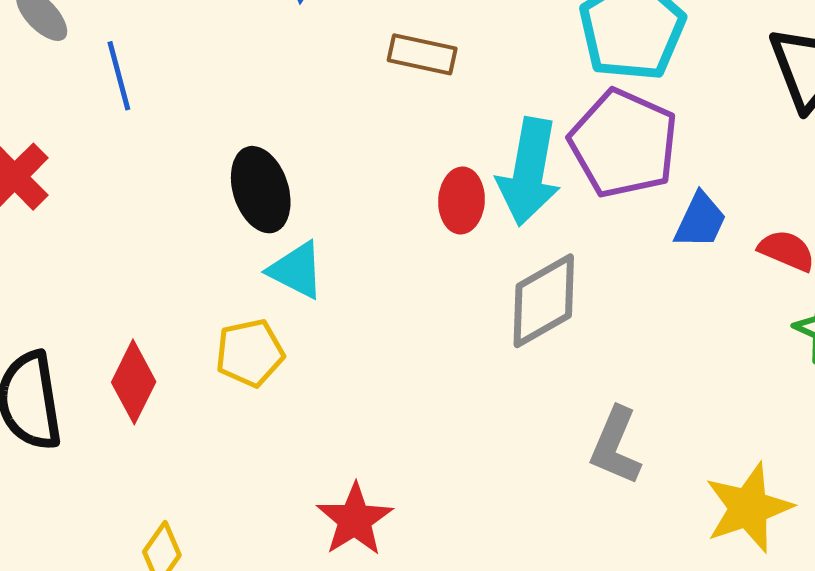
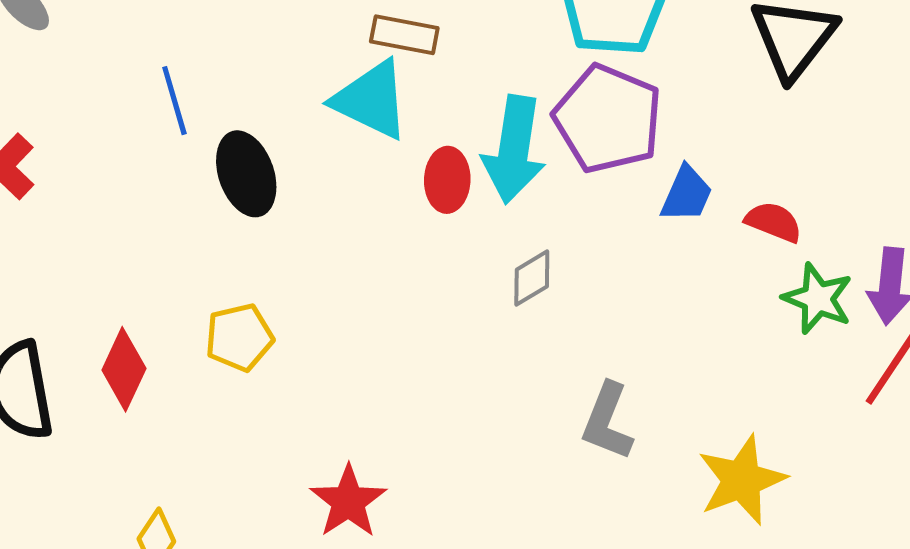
blue line: (119, 76) -> (174, 101), moved
cyan triangle: (296, 270) -> (371, 100), moved, size x1.4
gray diamond: (544, 301) -> (532, 278), size x0.6

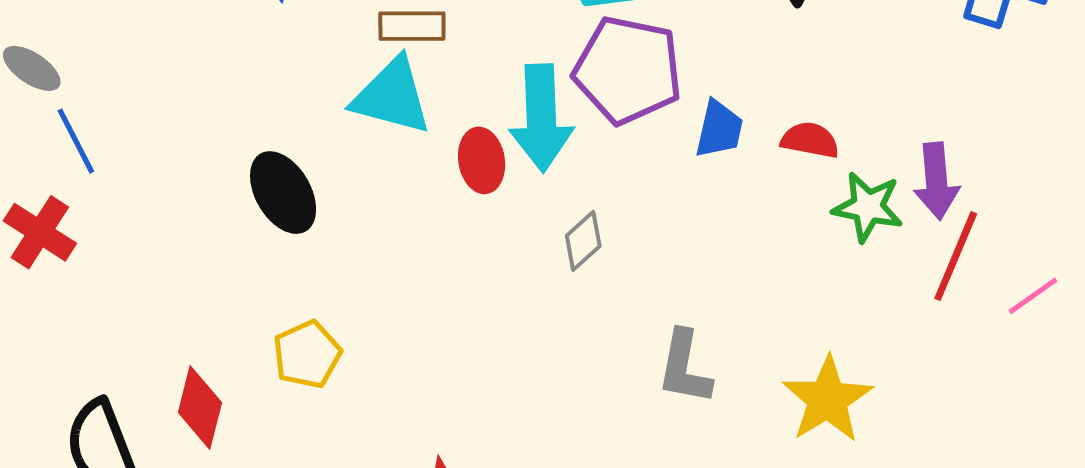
blue line: (174, 101) -> (76, 141), moved

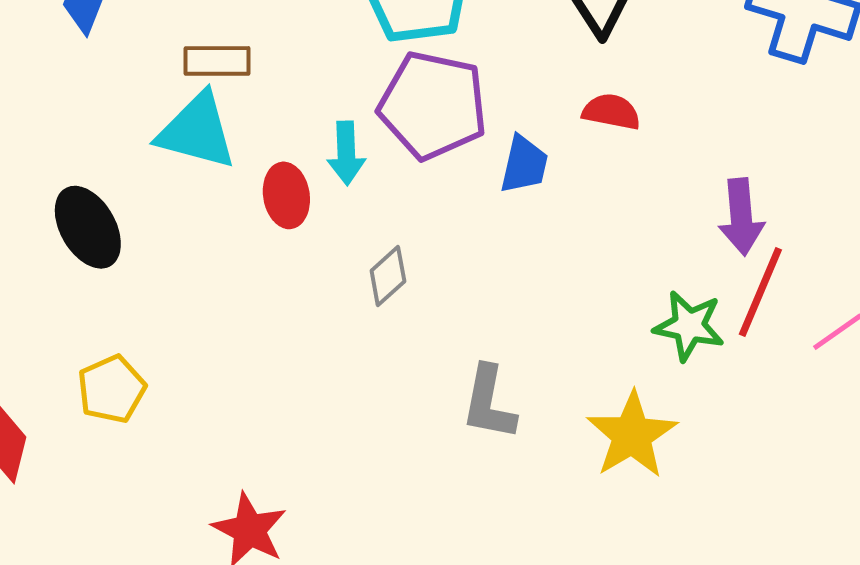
cyan arrow: (541, 118) -> (346, 153), size x0.6
red semicircle: (810, 140) -> (611, 112), moved
green star: (868, 207) -> (689, 326), moved

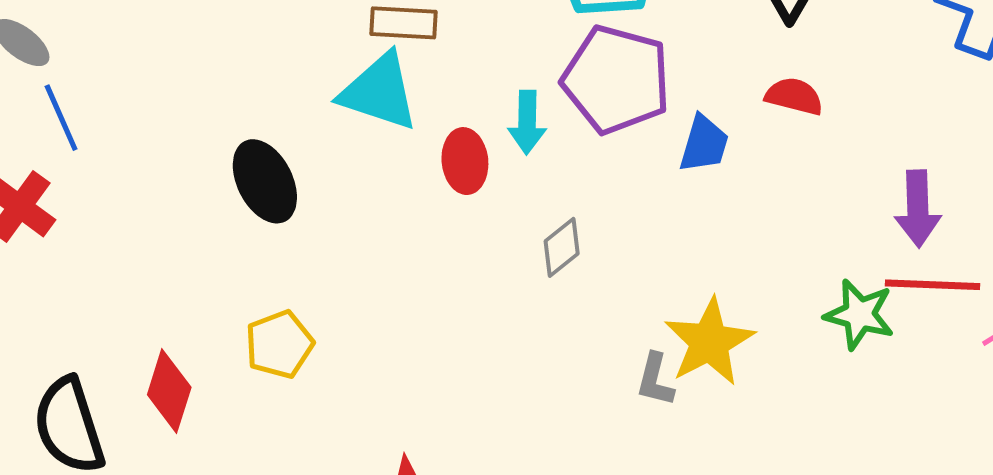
red line: (760, 292) -> (933, 285), turned 66
gray L-shape: (489, 403) -> (655, 380), size x0.7
yellow star: (632, 435) -> (709, 342), moved

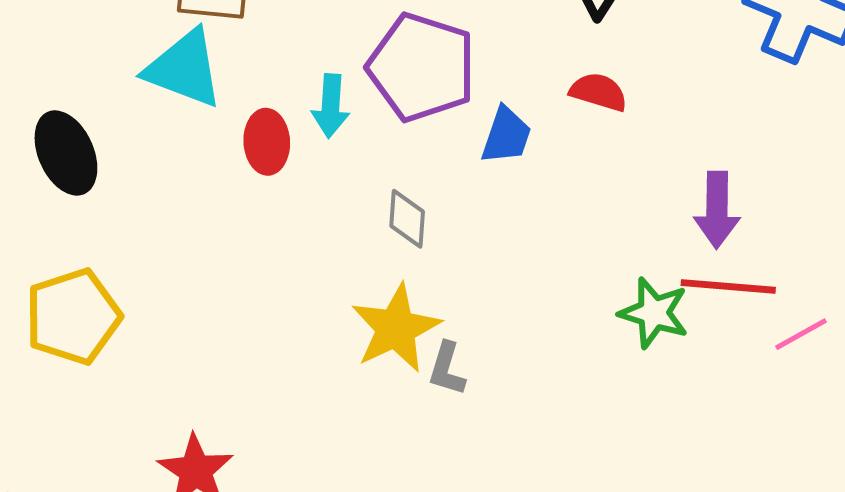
gray diamond: (562, 247) -> (407, 219), moved, turned -50
yellow star: (709, 342) -> (396, 328), moved
yellow pentagon: (279, 344) -> (73, 317), size x1.4

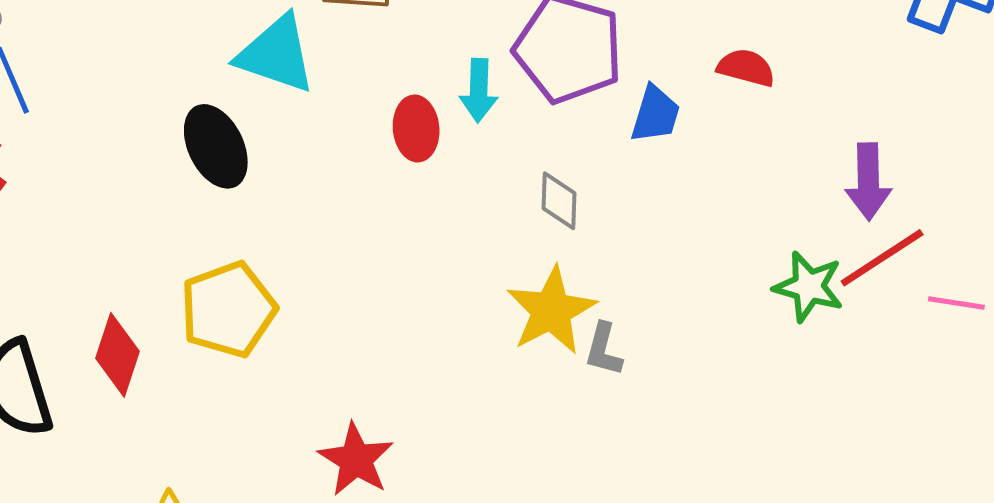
cyan triangle: (184, 69) -> (276, 54), moved
red line: (728, 286) -> (882, 258), turned -36
pink line: (801, 334) -> (956, 303), turned 40

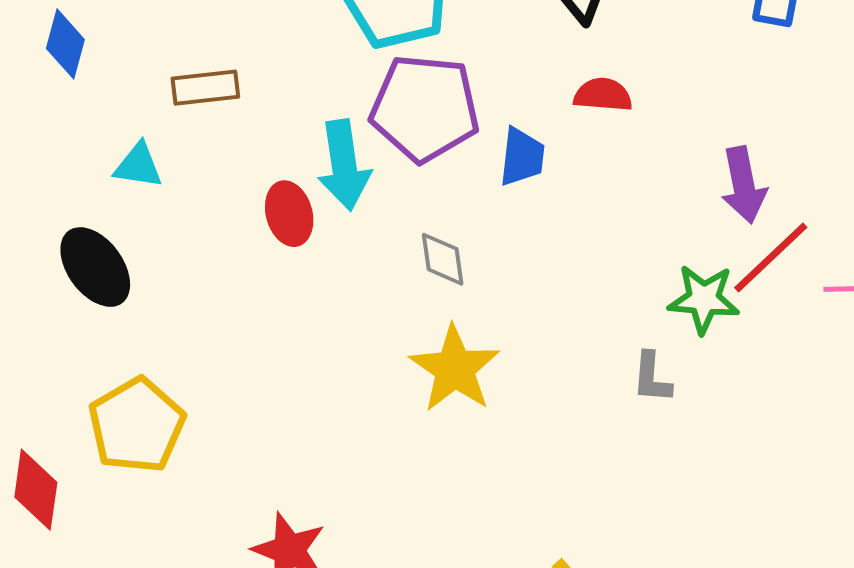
cyan triangle: (276, 54) -> (138, 166), size x0.6
cyan arrow: (479, 90) -> (344, 165), size x1.4
gray L-shape: (604, 349) -> (652, 378), moved

